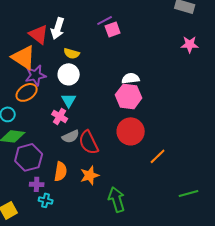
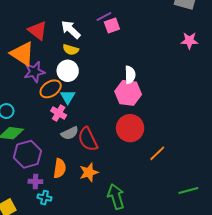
white arrow: (58, 28) -> (71, 30), moved, turned 115
white semicircle: (131, 78) -> (130, 75), turned 96
orange ellipse: (27, 92) -> (51, 89), moved

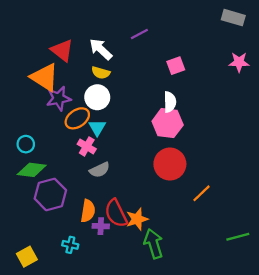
pink square: (112, 25) -> (176, 66), moved
red semicircle: (88, 139) -> (116, 213), moved
orange star: (89, 172) -> (137, 219), moved
purple cross: (35, 181) -> (101, 226), moved

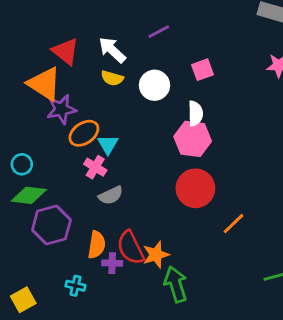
white circle: (97, 97) -> (155, 85), moved

